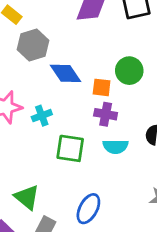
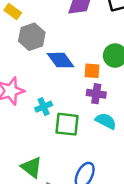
cyan cross: (42, 116) -> (44, 107), moved
cyan semicircle: (116, 146) -> (106, 121), turned -150

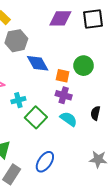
green square: (67, 124) -> (36, 117), turned 30

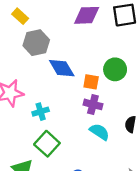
green square: (36, 117) -> (47, 144), moved

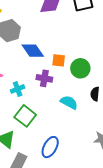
green circle: (115, 69) -> (80, 68), moved
purple cross: (93, 104) -> (44, 78), moved

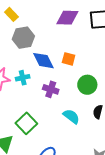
orange square: (59, 60) -> (69, 59), moved
cyan cross: (18, 89) -> (23, 78), moved

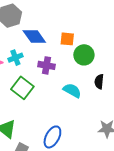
orange square: (69, 59) -> (67, 39), moved
green square: (26, 123) -> (22, 88), moved

